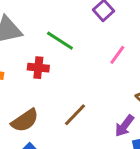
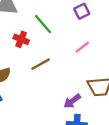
brown line: (75, 115) -> (41, 64), moved

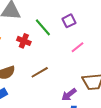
purple square: (82, 11) -> (69, 21), moved
brown line: (41, 64) -> (40, 72), moved

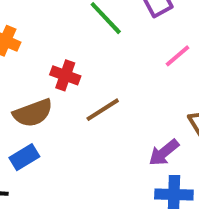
red cross: (24, 41) -> (65, 75), moved

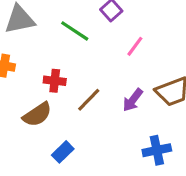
purple arrow: (164, 153) -> (133, 100), moved
blue rectangle: (24, 157) -> (63, 152), moved

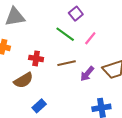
green line: (75, 31) -> (65, 34), moved
brown line: (89, 100) -> (67, 63), moved, turned 30

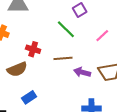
pink line: (90, 38) -> (102, 36), moved
purple arrow: (87, 74) -> (82, 72), turned 56

